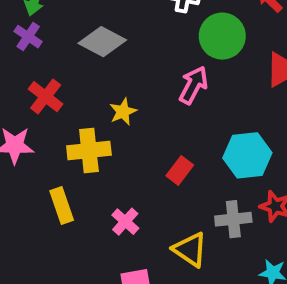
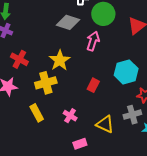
gray diamond: (102, 42) -> (68, 22), moved
yellow star: (123, 112) -> (60, 60), size x1.5
gray cross: (233, 219) -> (132, 115), moved

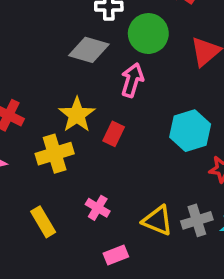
red rectangle: (93, 85) -> (114, 134), moved
yellow rectangle: (37, 113) -> (43, 222), moved
gray cross: (132, 115) -> (197, 220), moved

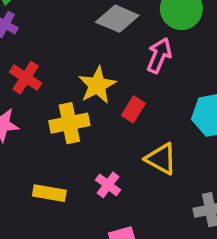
yellow triangle: (158, 220) -> (161, 159), moved
yellow rectangle: (43, 222) -> (49, 193), turned -56

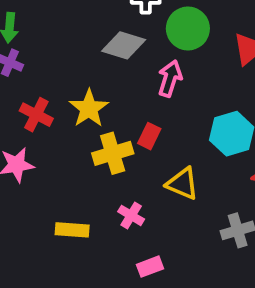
yellow star: (97, 85) -> (89, 108), moved
yellow cross: (69, 123) -> (113, 153), moved

